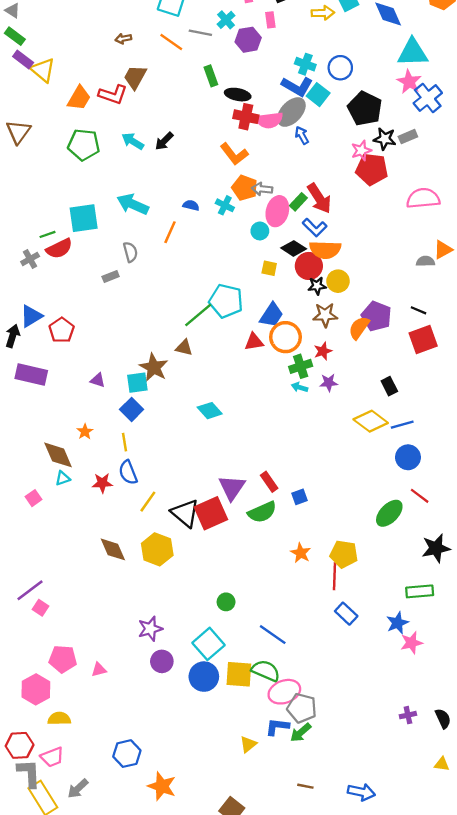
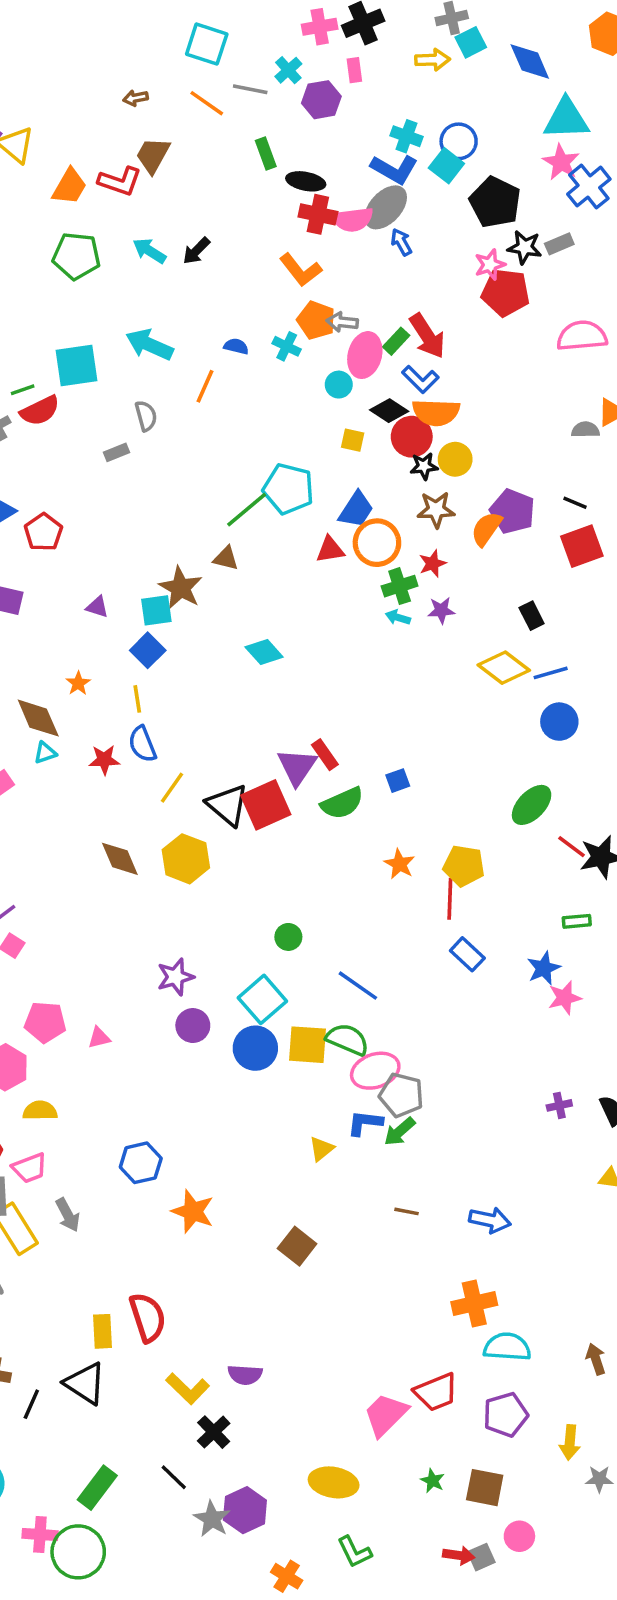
cyan square: (318, 95) -> (446, 166), moved
red rectangle: (269, 482) -> (325, 755), moved
red line: (420, 496) -> (572, 847), moved
green rectangle: (420, 591) -> (577, 921), size x0.7
gray arrow: (78, 789) -> (68, 1215), turned -75

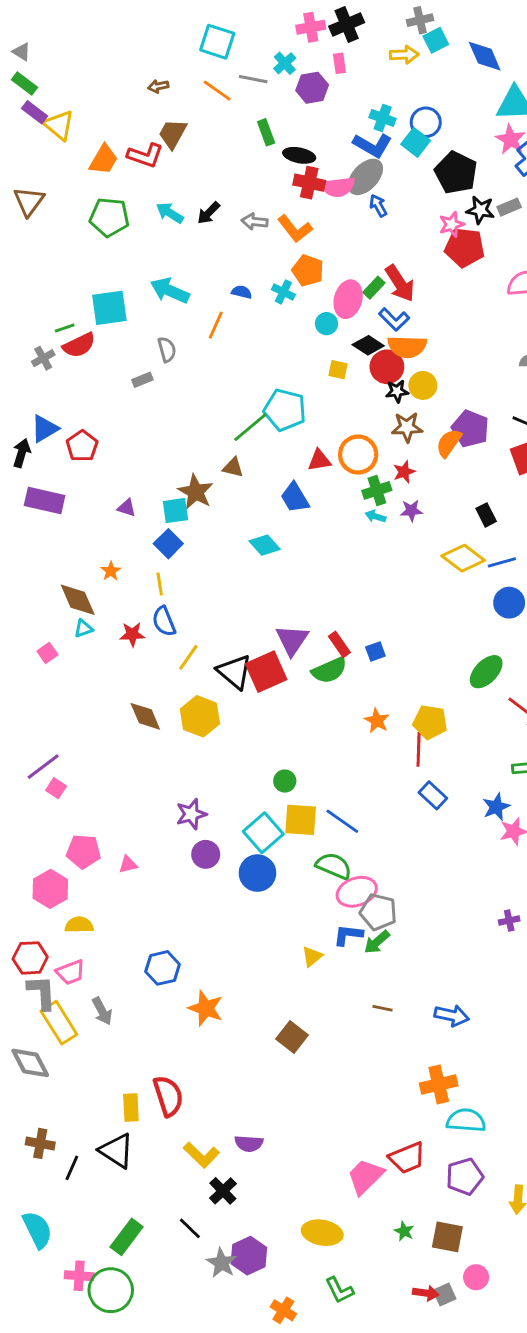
gray arrow: (342, 322) -> (255, 222), moved
blue trapezoid: (356, 510) -> (295, 498), moved, turned 116
red rectangle: (325, 755) -> (339, 644), moved
yellow square: (307, 1045) -> (301, 820), moved

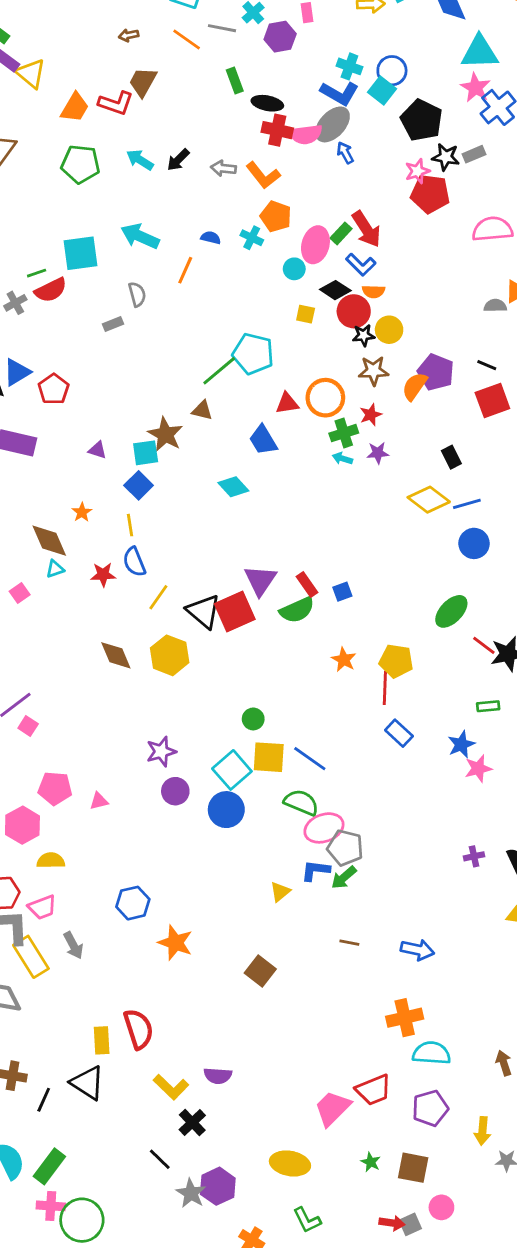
orange semicircle: (407, 347) -> (374, 291), size x0.6
green rectangle: (127, 1237) -> (49, 1166), moved

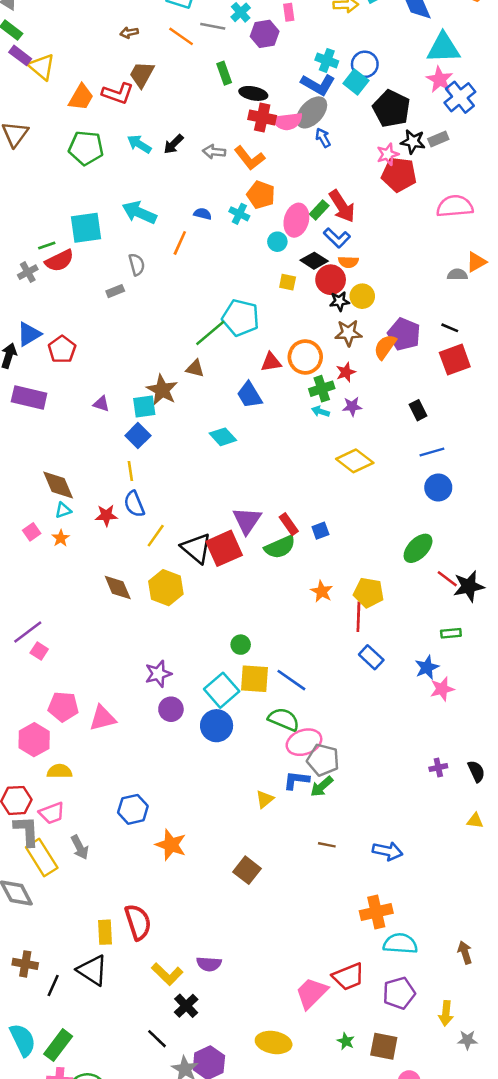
yellow diamond: (429, 500) -> (355, 461), moved
orange star: (82, 512) -> (61, 538), moved
pink triangle: (99, 801) -> (103, 718), size x1.6

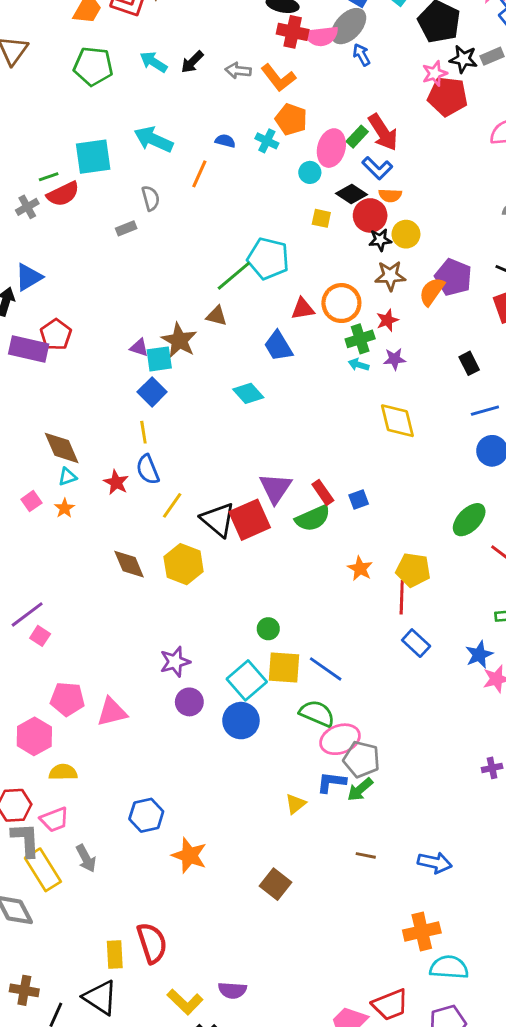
red pentagon: (62, 349) -> (56, 335), moved
purple triangle: (101, 404) -> (139, 347), moved
yellow diamond: (355, 461) -> (397, 421), turned 39
red star: (106, 515) -> (116, 482), turned 30

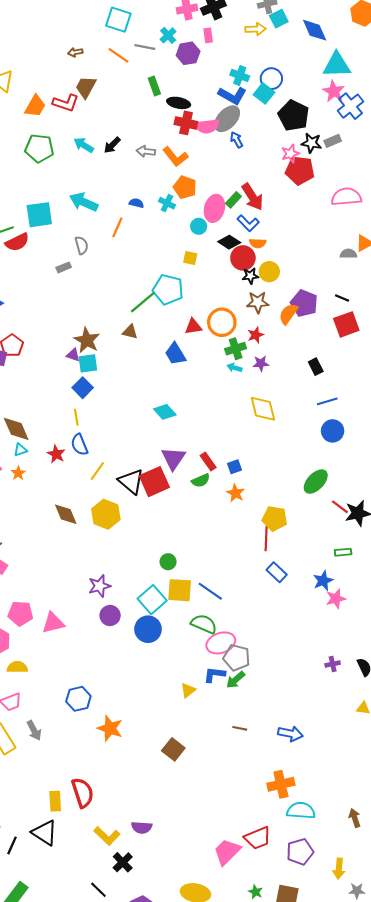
yellow square: (321, 218) -> (190, 258), moved
brown star: (179, 340) -> (87, 340), moved
cyan diamond: (248, 393) -> (165, 412), moved
green semicircle: (313, 518) -> (201, 480), size x0.7
orange star: (360, 568) -> (236, 493), moved

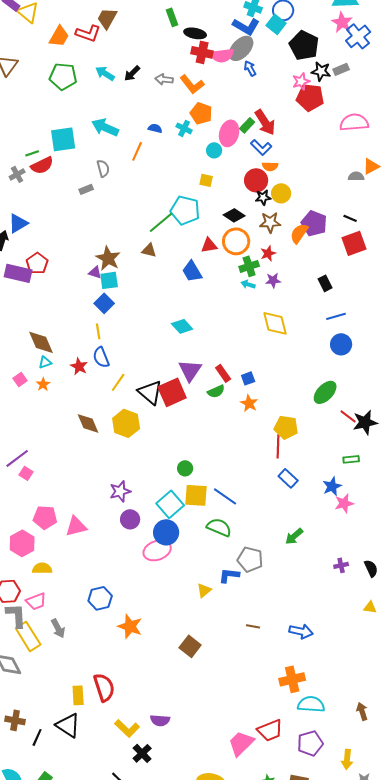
black diamond: (229, 242) -> (234, 215), moved
pink ellipse: (221, 643) -> (157, 550), moved
green arrow: (236, 680) -> (294, 536), moved

